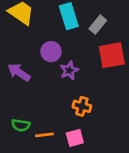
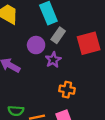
gray rectangle: (98, 25) -> (58, 35), moved

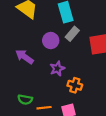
purple star: (53, 60) -> (57, 69), moved

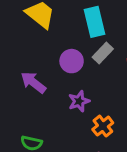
orange cross: (75, 85) -> (103, 126), turned 32

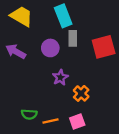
gray rectangle: (103, 53) -> (73, 38), turned -35
purple arrow: (33, 82) -> (16, 51), moved

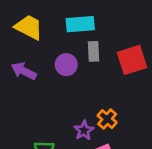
cyan rectangle: (63, 16) -> (80, 24), turned -70
purple star: (60, 77) -> (84, 130), moved

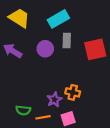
cyan rectangle: (80, 24) -> (58, 19), turned -30
orange cross: (107, 119) -> (73, 92), turned -32

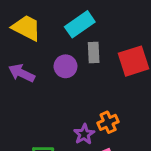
orange cross: (73, 92) -> (108, 122), turned -32

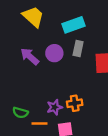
purple arrow: (22, 73) -> (30, 56), moved

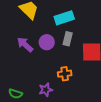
orange cross: (75, 103) -> (65, 74), moved

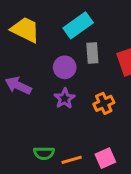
purple arrow: (25, 45) -> (18, 86), moved
purple star: (46, 90) -> (65, 98), moved

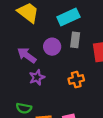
purple arrow: (18, 86) -> (27, 55), moved
purple star: (65, 98) -> (37, 77), moved

